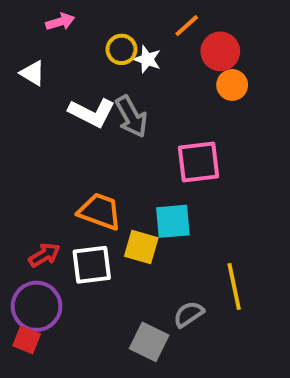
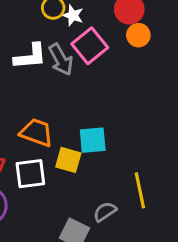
white L-shape: (92, 113) -> (30, 56), turned -32
pink square: (199, 162) -> (90, 46), moved, turned -32

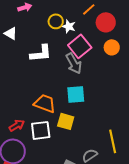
orange circle: (138, 35) -> (112, 47), moved
gray arrow: (61, 59) -> (74, 63), moved
cyan square: (93, 140) -> (76, 94), moved

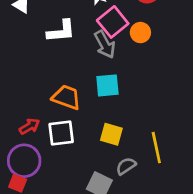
orange circle: (112, 47) -> (140, 33), moved
yellow square: (66, 121) -> (111, 134), moved

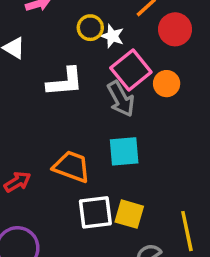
red arrow: (29, 126) -> (17, 182), moved
white square: (61, 133) -> (95, 212), moved

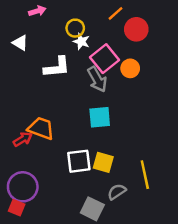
white star: (112, 36) -> (81, 42), moved
orange trapezoid: (72, 167) -> (41, 128), moved

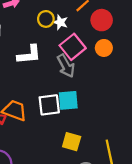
white star: (81, 42) -> (60, 22), moved
orange circle: (130, 68) -> (104, 48), moved
white square: (79, 161) -> (49, 105), moved

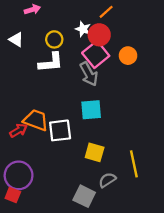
yellow circle: (46, 19) -> (54, 39), moved
red circle: (102, 20) -> (99, 35), moved
white square: (49, 105) -> (60, 130), moved

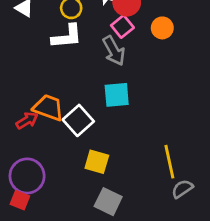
pink square: (96, 54) -> (122, 26), size x0.7
white square: (60, 130) -> (78, 120), turned -35
yellow square: (95, 152) -> (97, 162), moved
gray semicircle: (107, 180) -> (182, 189), moved

